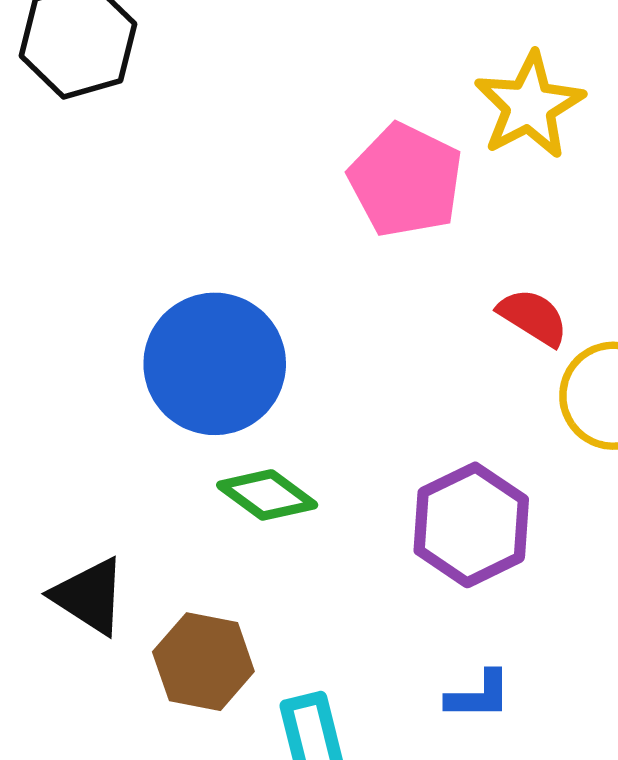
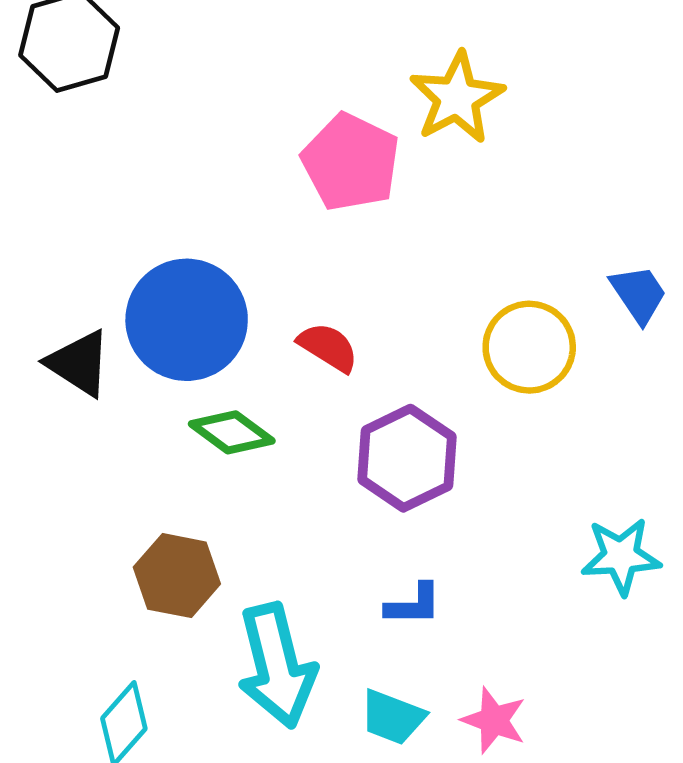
red semicircle: (533, 317) -> (328, 347), moved
black triangle: (89, 596) -> (79, 363), moved

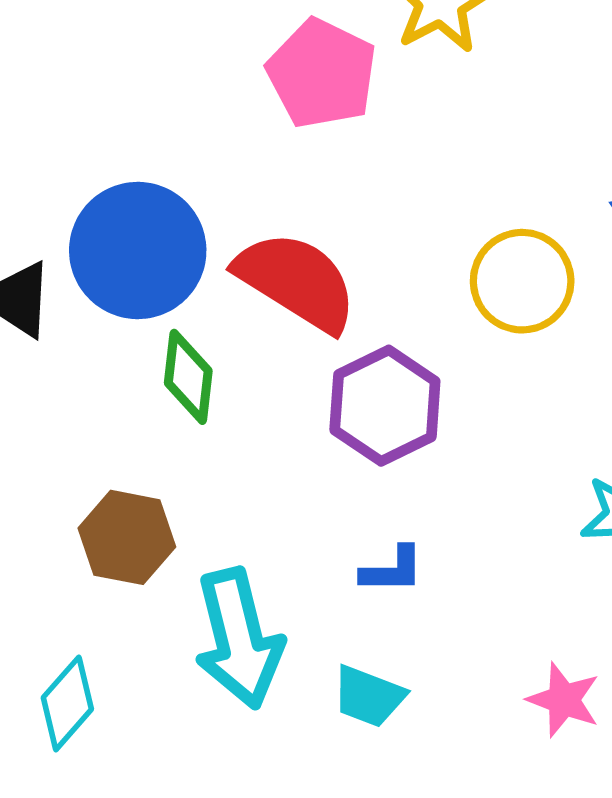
red semicircle: (328, 347) -> (297, 281), size x1.8
green diamond: (232, 432) -> (188, 377), turned 60
pink star: (494, 720) -> (564, 700), moved

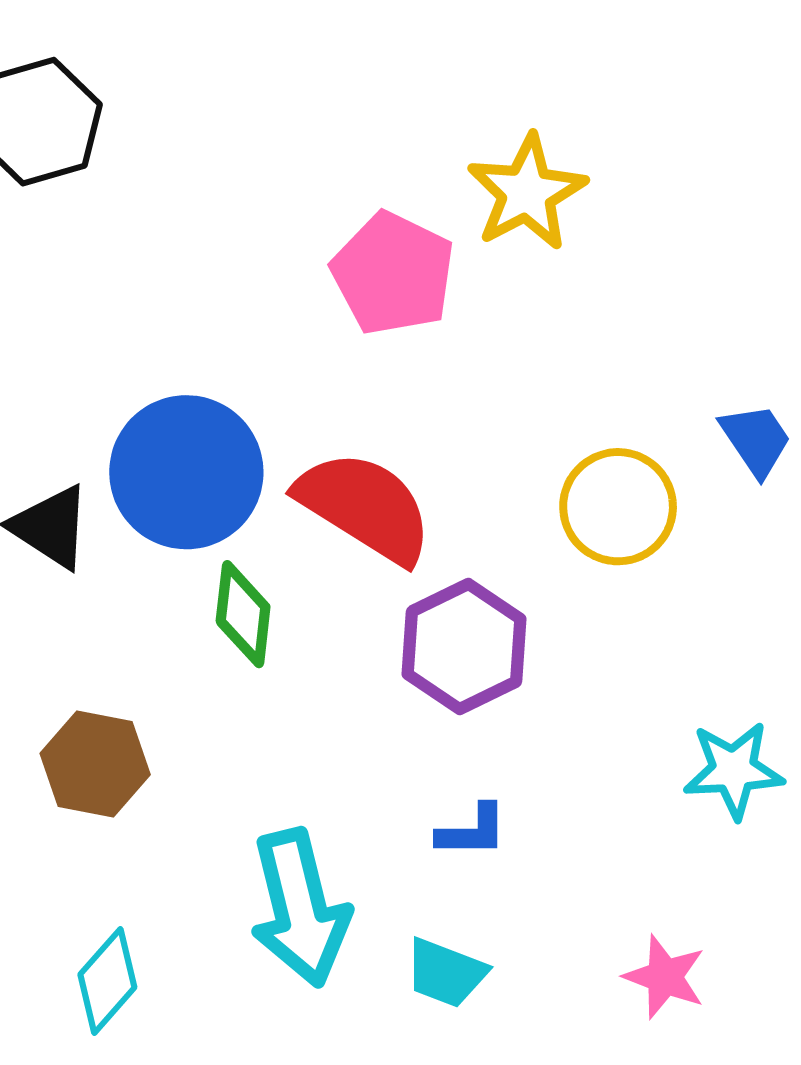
brown hexagon: (127, 537) -> (95, 764), moved

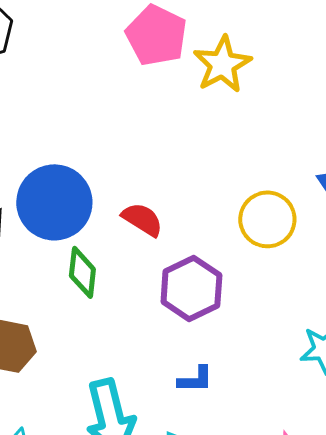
pink pentagon: (393, 274) -> (156, 35), moved
red semicircle: (365, 507) -> (142, 219), size x0.6

